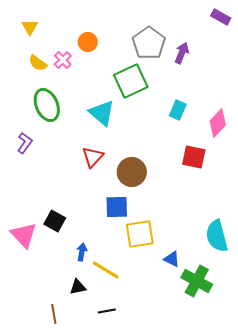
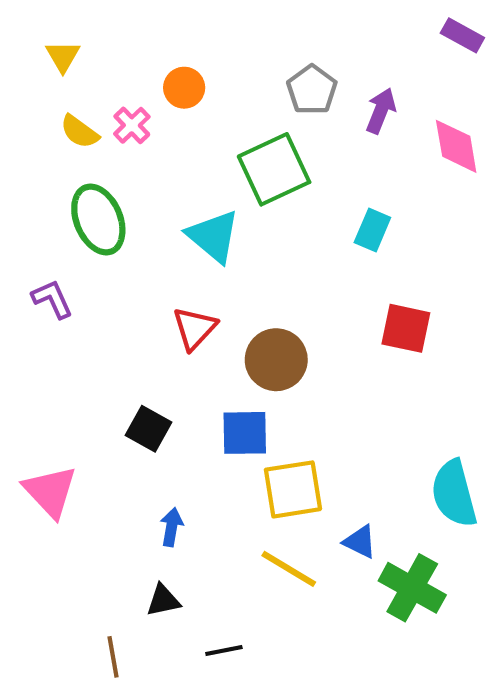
gray pentagon: (149, 43) -> (312, 90), size x0.7
pink diamond: (218, 123) -> (456, 146), moved, turned -52
purple L-shape: (25, 143) -> (52, 299), turned -60
black square: (55, 221) -> (149, 429), moved
yellow line: (106, 270) -> (289, 569), moved

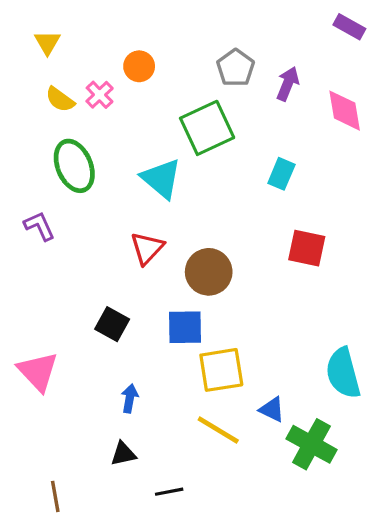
brown line: (113, 657) -> (55, 496), moved

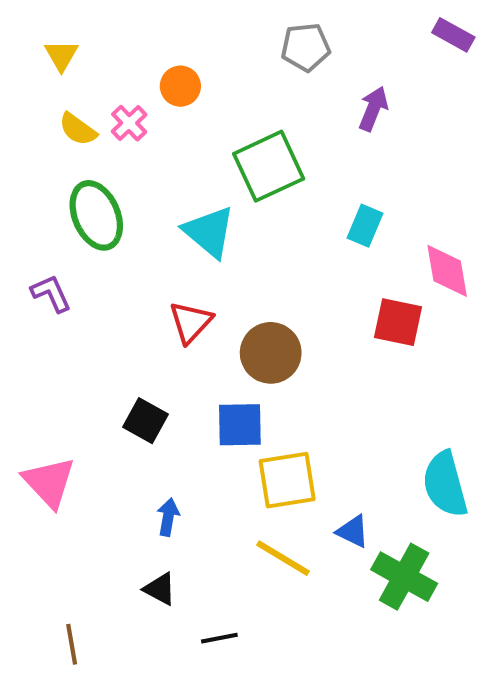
gray pentagon: (236, 68) -> (306, 47), moved, turned 30
pink diamond: (345, 111) -> (447, 271), moved
black triangle: (123, 454) -> (160, 589), turned 40

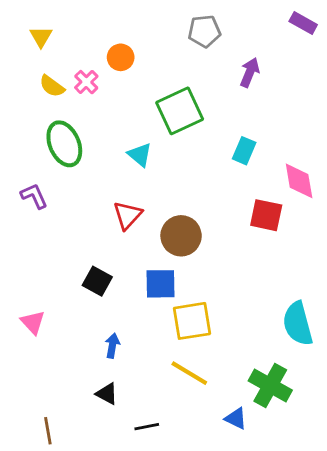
cyan triangle: (209, 232) -> (140, 155), size x0.7
pink triangle: (49, 482) -> (33, 322), size x0.7
blue triangle: (353, 531) -> (236, 418), moved

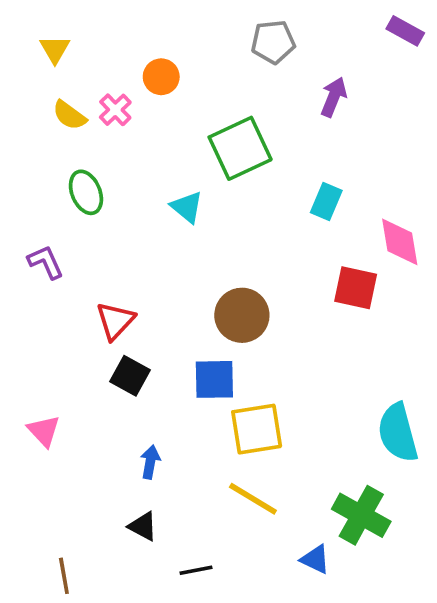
green ellipse: (64, 144) -> (86, 192), size x0.7
red triangle: (127, 215) -> (115, 321), moved

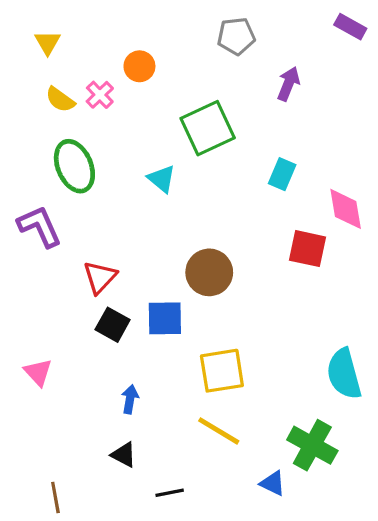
green ellipse: (86, 192) -> (74, 166), size x1.4
purple L-shape: (46, 262) -> (40, 226), size x1.4
blue square: (214, 379) -> (165, 318), moved

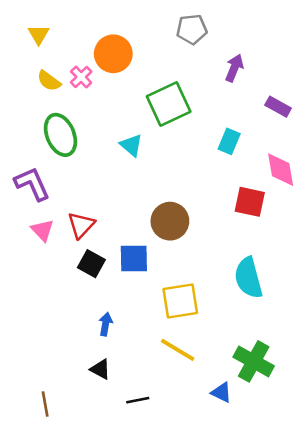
purple rectangle: (350, 27) -> (278, 107), moved
orange circle: (139, 66) -> (113, 54), size x1.5
pink triangle: (38, 372) -> (42, 230), moved
cyan semicircle: (344, 374) -> (248, 278), moved

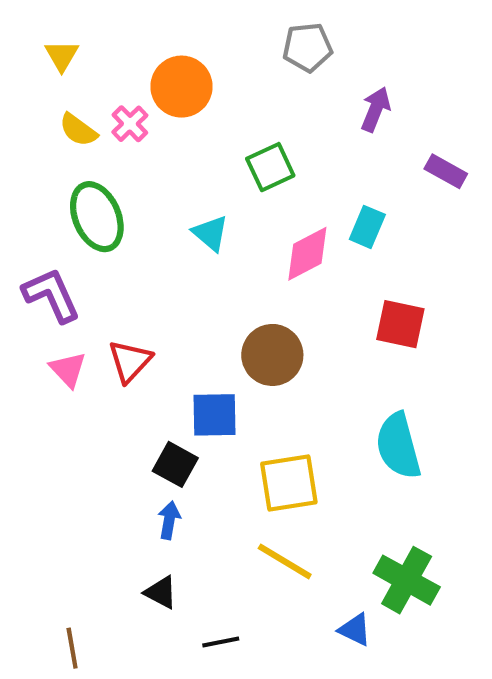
green square: (169, 104) -> (270, 167), size x0.7
pink diamond: (281, 170) -> (307, 254), moved, turned 72
black square: (91, 264) -> (175, 464), moved

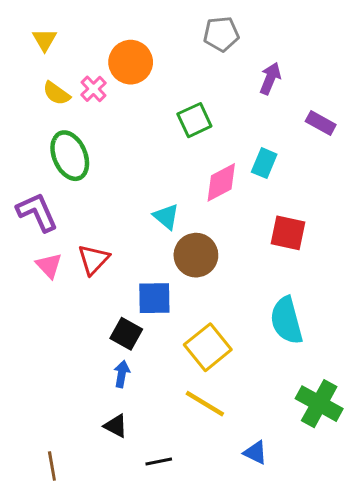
cyan triangle: (210, 233) -> (166, 217), moved
yellow square: (289, 483) -> (208, 347), turned -30
green cross: (407, 580) -> (319, 404), moved

